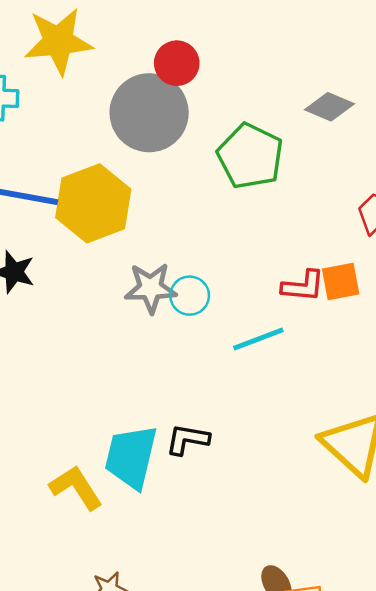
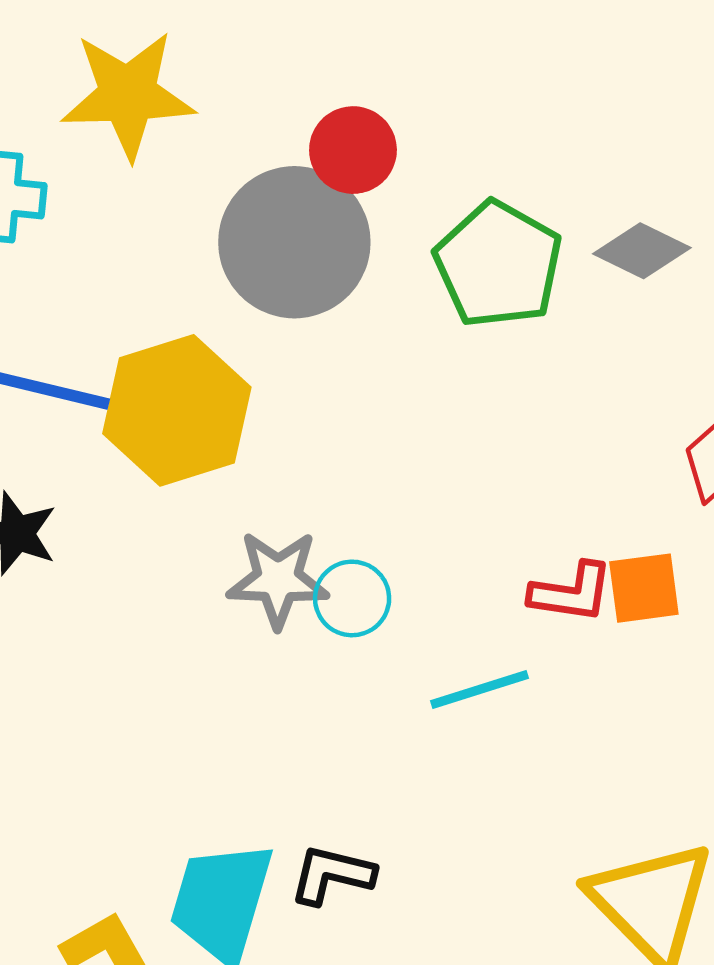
green pentagon: (250, 156) -> (498, 264), moved

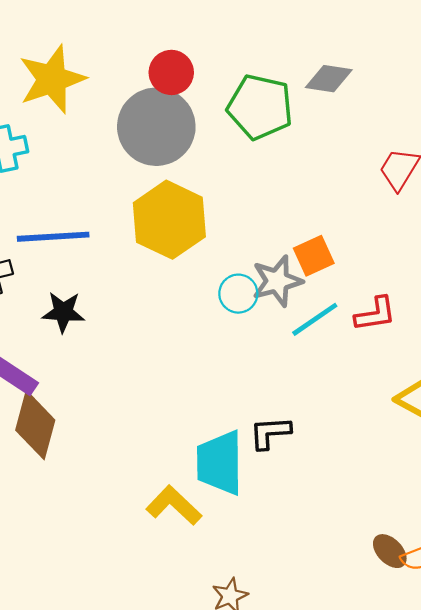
yellow hexagon: (177, 410) -> (169, 220), moved
gray star: (278, 579) -> (277, 281), moved
orange square: (644, 588) -> (314, 256), moved
red L-shape: (571, 592) -> (375, 314), moved

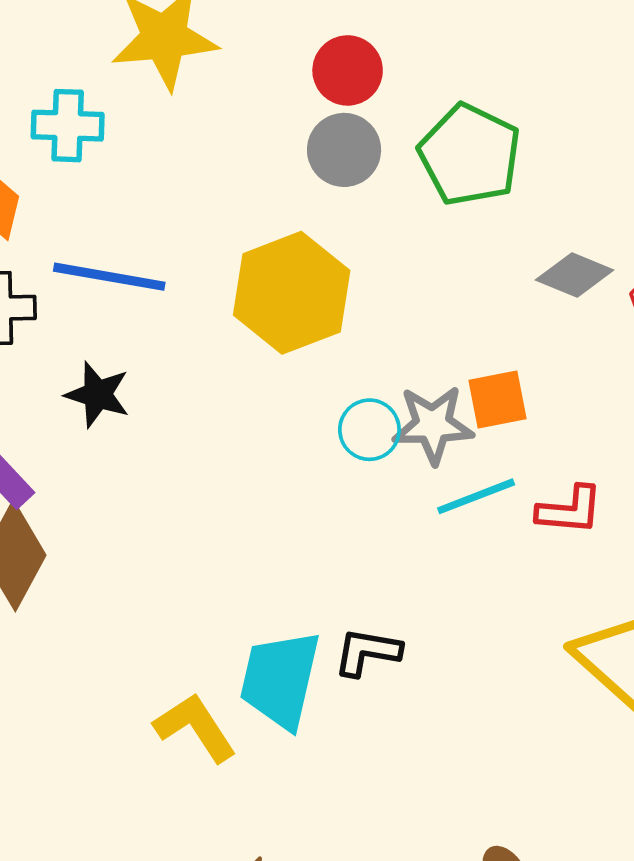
gray diamond: (329, 79) -> (575, 275), moved
gray circle: (156, 127) -> (344, 150), moved, size x0.6

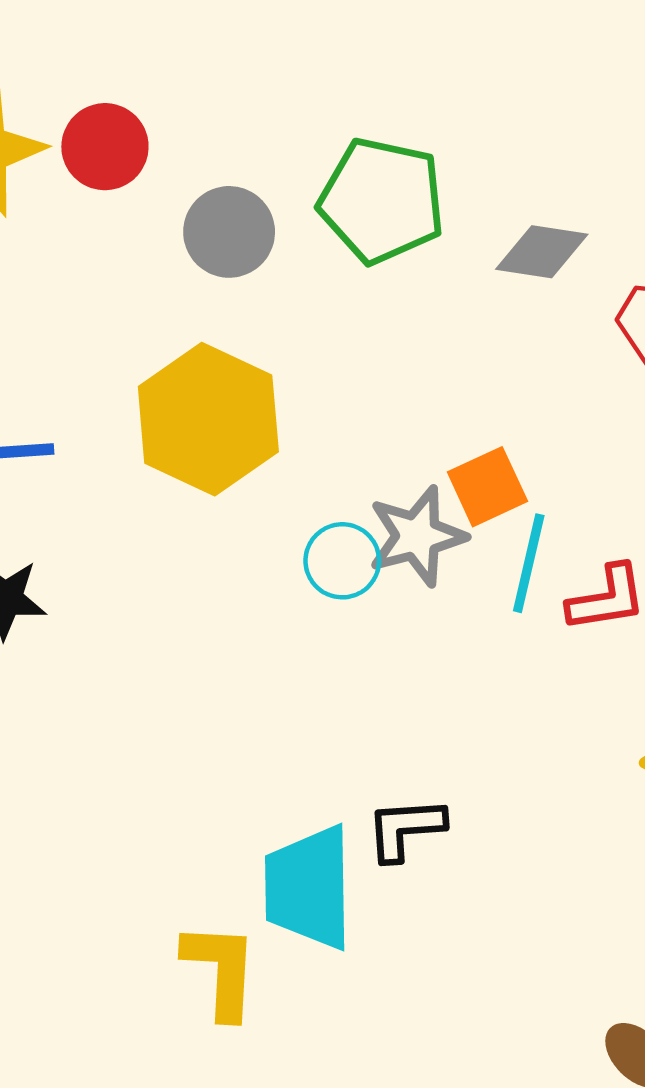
red circle: (348, 70) -> (105, 147), moved
gray diamond: (575, 275) -> (542, 252), moved
cyan line: (476, 496) -> (529, 563), moved, turned -42
yellow L-shape: (195, 727) -> (221, 970), turned 50

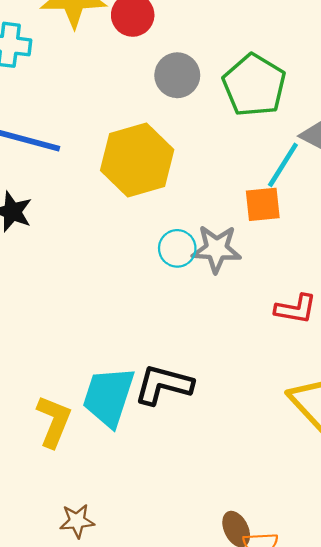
orange square: (487, 487) -> (263, 204), moved
cyan line: (529, 563) -> (283, 165), moved
black L-shape: (405, 829) -> (163, 385), size x1.4

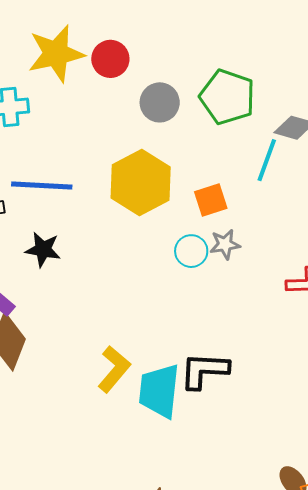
orange square: (263, 204) -> (211, 200), moved
gray star: (216, 249) -> (225, 244), size x0.7
yellow L-shape: (54, 421) -> (114, 369), moved, turned 30

